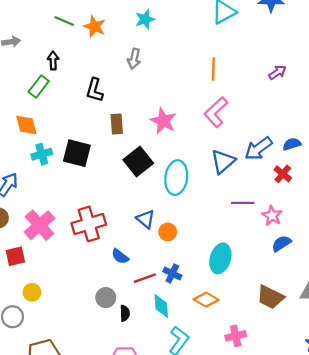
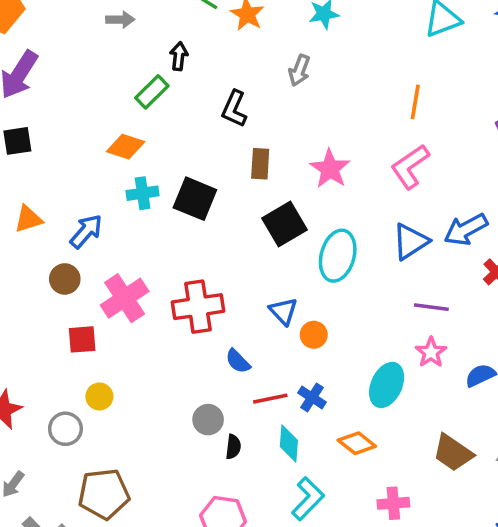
orange diamond: (26, 125) -> (126, 147), turned -65
pink star: (272, 216) -> (431, 352), moved

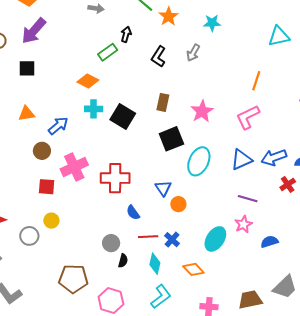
black L-shape: (234, 109) -> (158, 57), moved
brown trapezoid: (453, 453) -> (250, 300), moved, turned 125
brown pentagon: (104, 494) -> (73, 279), moved

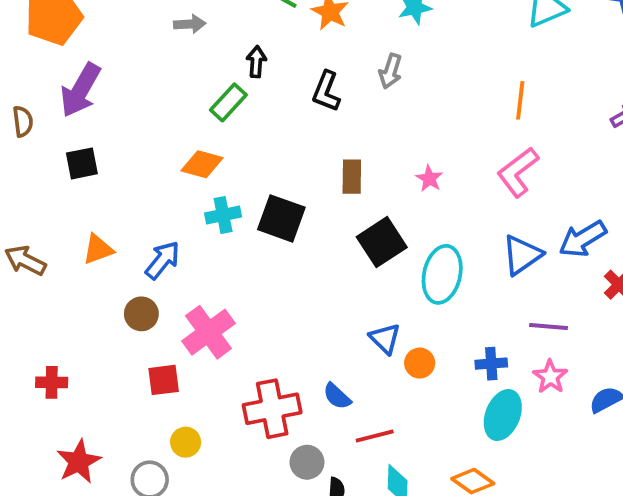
pink star: (202, 111) -> (429, 179), size x0.6
red cross: (115, 178) -> (272, 409), moved
blue cross: (172, 240) -> (491, 364), moved, turned -35

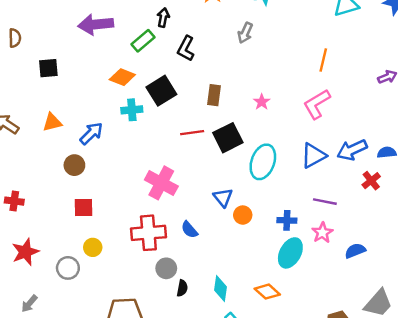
purple arrow: (80, 90) -> (96, 24), moved, turned 48
black L-shape: (326, 91) -> (186, 48), moved
black square: (281, 218) -> (161, 91), moved, turned 32
pink cross: (208, 332) -> (161, 183), moved, turned -32
red line: (375, 436) -> (192, 133), moved

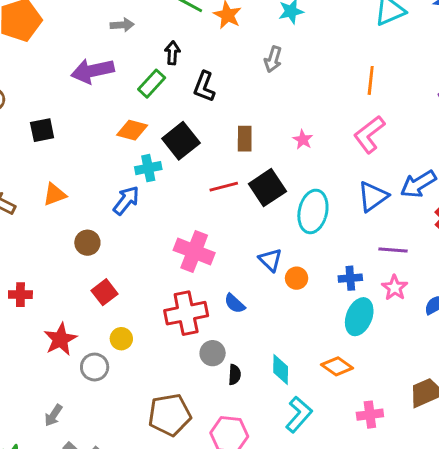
blue arrow: (91, 133) -> (126, 200), moved
red square: (84, 207) -> (104, 292), turned -30
red star: (25, 252) -> (60, 339), moved

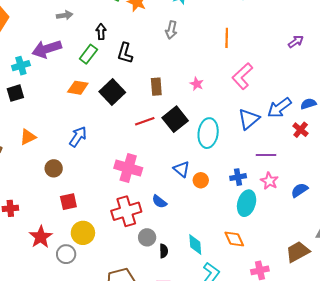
orange line: (371, 80) -> (227, 38), moved
cyan cross: (148, 168) -> (21, 66), moved
red square: (104, 292) -> (68, 202), turned 30
yellow circle: (121, 339) -> (83, 233), size x1.5
orange diamond: (337, 366) -> (234, 239), turned 35

